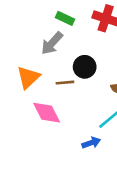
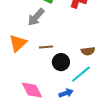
black circle: (85, 67) -> (61, 62), moved
pink diamond: (47, 113) -> (32, 90), moved

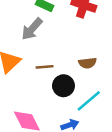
brown semicircle: (88, 51) -> (87, 63), moved

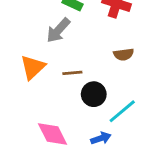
brown semicircle: (87, 63) -> (124, 54), moved

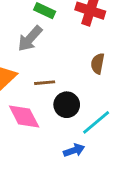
brown semicircle: (124, 54) -> (98, 64), turned 108
pink diamond: (53, 134) -> (24, 116), moved

